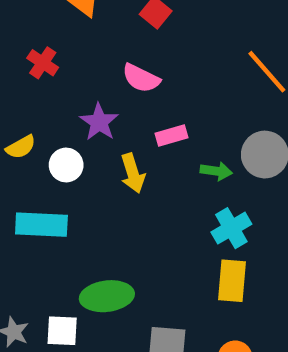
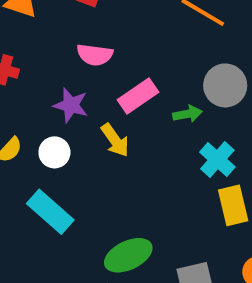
pink rectangle: (171, 136) -> (138, 96), size x1.4
cyan rectangle: (41, 225) -> (50, 212), turned 57

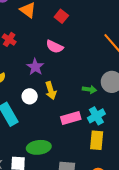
pink rectangle: (138, 96) -> (71, 118), moved
white circle: (54, 152) -> (30, 96), moved

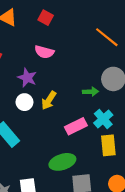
yellow arrow: (51, 91) -> (49, 100), turned 60
white circle: (30, 96) -> (24, 102), moved
green ellipse: (39, 147) -> (62, 162), moved

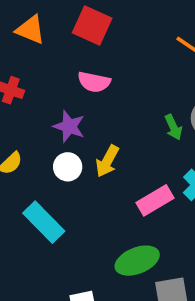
red square: (46, 18) -> (92, 25), size x1.5
green arrow: (90, 92) -> (173, 127), moved, turned 72

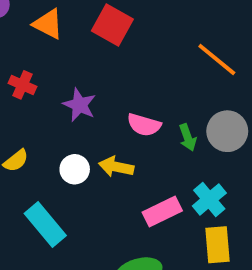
pink semicircle: (94, 82) -> (144, 125), moved
purple star: (69, 126) -> (79, 105), moved
yellow arrow: (107, 161) -> (116, 167), turned 68

